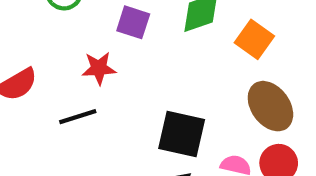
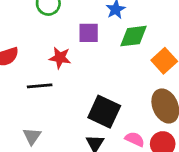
purple square: (133, 22) -> (89, 33), turned -30

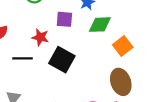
black square: (104, 112) -> (62, 60), moved

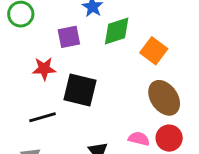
black line: (22, 58) -> (43, 117), moved

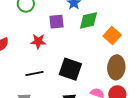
black square: (80, 90) -> (70, 69), moved
brown ellipse: (164, 98) -> (116, 67), turned 35

